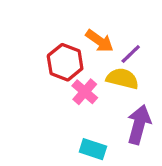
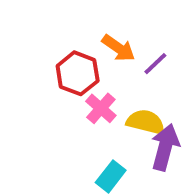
yellow semicircle: (122, 79) -> (146, 122), moved
cyan rectangle: (93, 149) -> (111, 176), turned -70

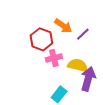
pink cross: (101, 108) -> (54, 58), turned 35

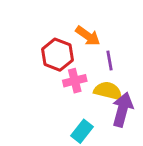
purple line: (83, 34) -> (109, 60), moved, turned -56

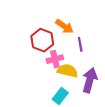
yellow semicircle: (108, 91) -> (68, 71), moved

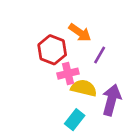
purple line: (80, 44) -> (100, 55), turned 40

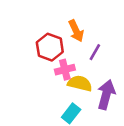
orange arrow: (80, 33) -> (76, 31), turned 30

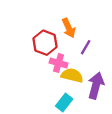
pink cross: (65, 70) -> (59, 63), turned 30

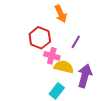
orange arrow: (69, 28) -> (61, 14), moved

